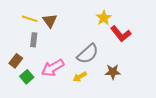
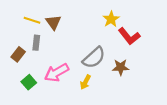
brown rectangle: (16, 61) -> (18, 54), moved
brown star: (113, 72) -> (121, 67), moved
yellow arrow: (80, 77) -> (85, 82), turned -32

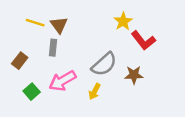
gray rectangle: (36, 43) -> (53, 48), moved

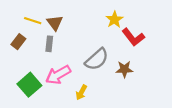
brown rectangle: (20, 61) -> (18, 42), moved
green square: (32, 92) -> (29, 85), size x1.5
yellow arrow: (95, 92) -> (81, 92), moved

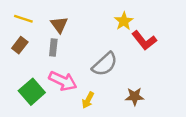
yellow line: (33, 21) -> (23, 19), moved
brown star: (124, 69) -> (135, 96), moved
pink arrow: (58, 75) -> (63, 81), turned -125

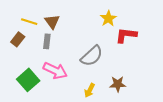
yellow line: (23, 19) -> (29, 22), moved
red L-shape: (144, 40) -> (126, 35), turned 135
yellow arrow: (88, 100) -> (90, 90), moved

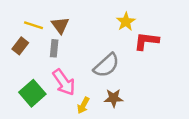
pink arrow: (55, 71) -> (64, 82), turned 30
brown star: (118, 84) -> (114, 98), moved
yellow arrow: (90, 90) -> (83, 105), moved

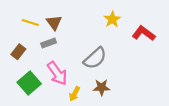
red L-shape: (146, 41) -> (144, 33), moved, turned 30
brown rectangle: (20, 46) -> (18, 52), moved
gray rectangle: (54, 48) -> (49, 43), turned 64

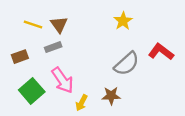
red L-shape: (144, 33) -> (161, 52), moved
brown rectangle: (18, 52) -> (20, 57), turned 32
gray semicircle: (95, 58) -> (127, 64), moved

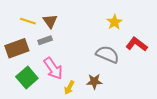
yellow star: (123, 21) -> (114, 22), moved
brown rectangle: (20, 57) -> (17, 48), size x1.6
gray semicircle: (127, 64) -> (107, 54), turned -115

